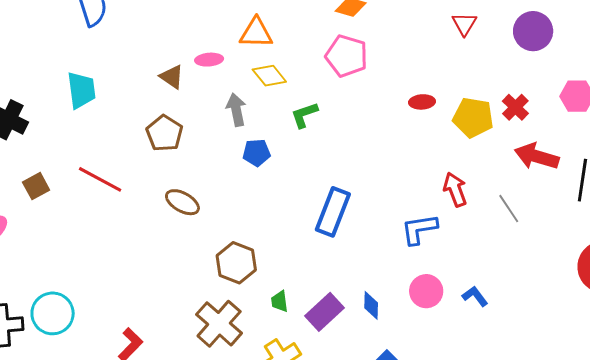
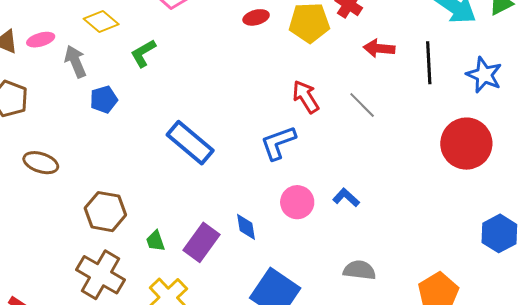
pink ellipse: (209, 60) -> (41, 40), moved
red arrow: (537, 156) -> (379, 48), size x0.7
blue rectangle: (333, 212) -> (190, 143), turned -60

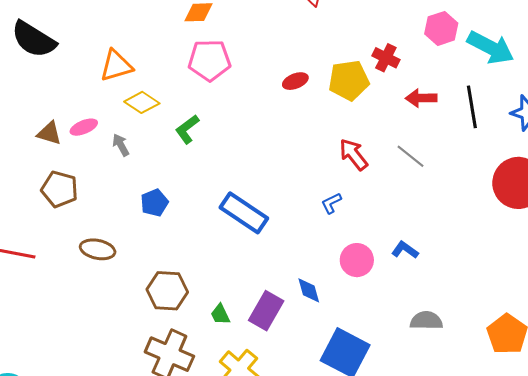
gray arrow: (75, 61) -> (121, 145), size x0.7
blue pentagon: (104, 100) -> (154, 203), moved
blue L-shape: (278, 143) -> (331, 203), size x0.6

